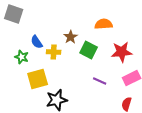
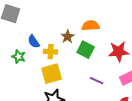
orange semicircle: (104, 24) -> (91, 26), moved
yellow square: (38, 79) -> (52, 74), moved

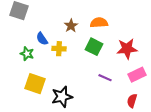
brown star: (68, 37) -> (71, 26), moved
yellow square: (52, 74) -> (35, 84), moved, turned 35

